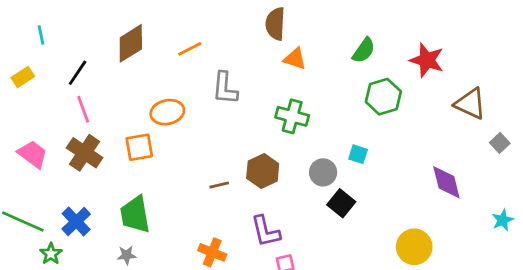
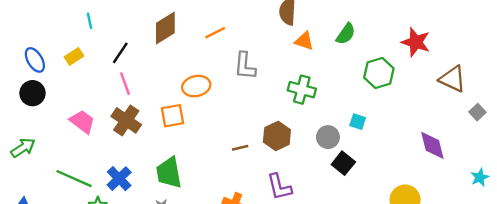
green semicircle: (364, 50) -> (346, 34), moved

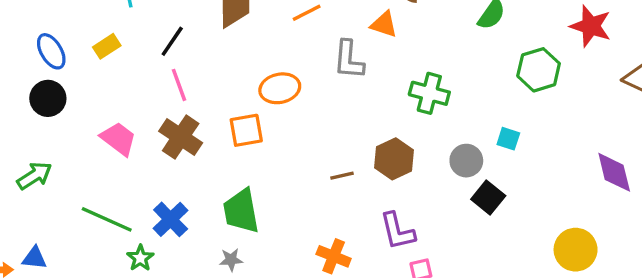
orange triangle: (304, 41) -> (384, 24), moved

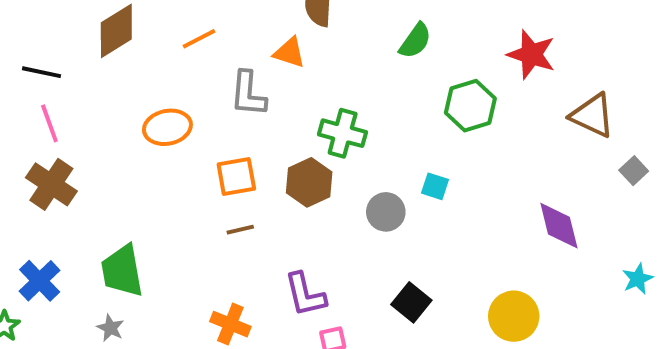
black line: (172, 41) -> (42, 72), turned 68
orange square: (246, 130) -> (236, 176), moved
brown hexagon: (394, 159) -> (309, 182), moved
black square: (488, 198) -> (411, 302), moved
gray star: (231, 260) -> (110, 328), turned 30

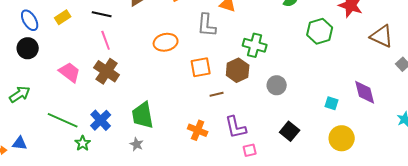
cyan square: (435, 186) -> (332, 103), moved
brown line: (240, 230) -> (217, 94), moved
orange cross: (230, 324) -> (198, 130), moved

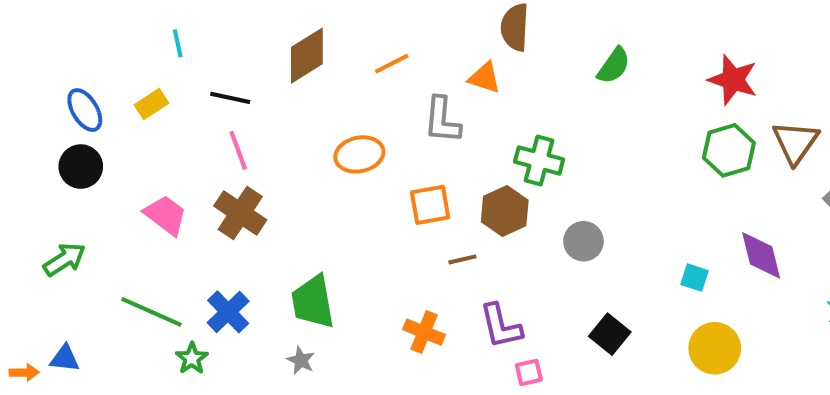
green hexagon: (320, 31) -> (729, 150), moved
brown triangle: (382, 36) -> (795, 142), turned 40

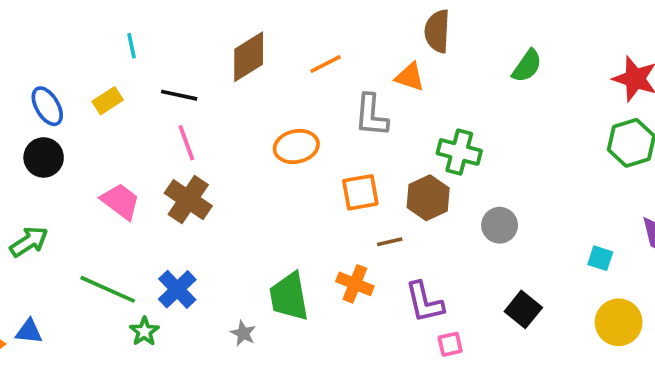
green trapezoid: (313, 302) -> (289, 297), moved
orange cross: (424, 332) -> (355, 284), moved

